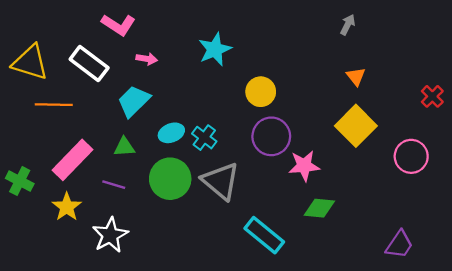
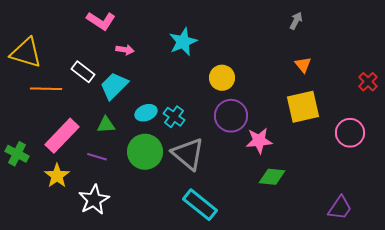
white rectangle: (89, 63) -> (83, 72), moved, size x0.7
yellow square: (356, 126) -> (303, 107), turned 32
cyan rectangle: (264, 235) -> (200, 205), moved

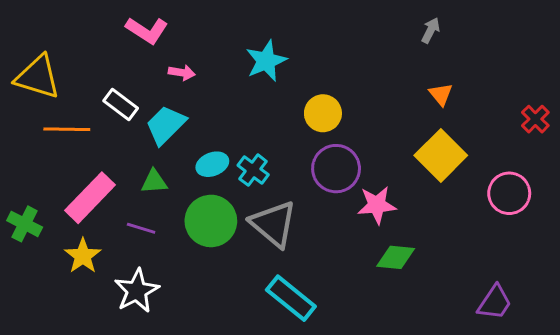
yellow square: (303, 107) -> (441, 155), turned -32

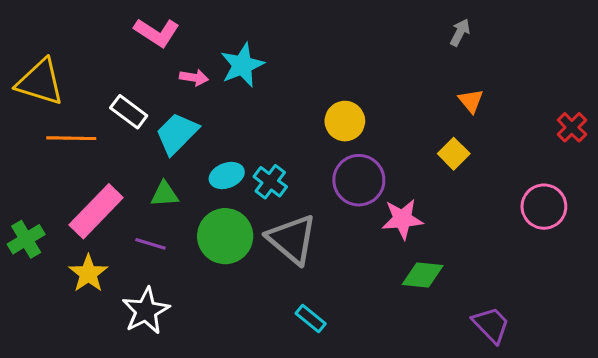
cyan star: (266, 61) -> (242, 65), moved
yellow square: (441, 155) -> (454, 154), moved, size x0.6
green cross: (25, 224) -> (26, 239), turned 32
cyan rectangle: (291, 298) -> (311, 319), size x0.6
purple trapezoid: (495, 302) -> (491, 325), moved, turned -78

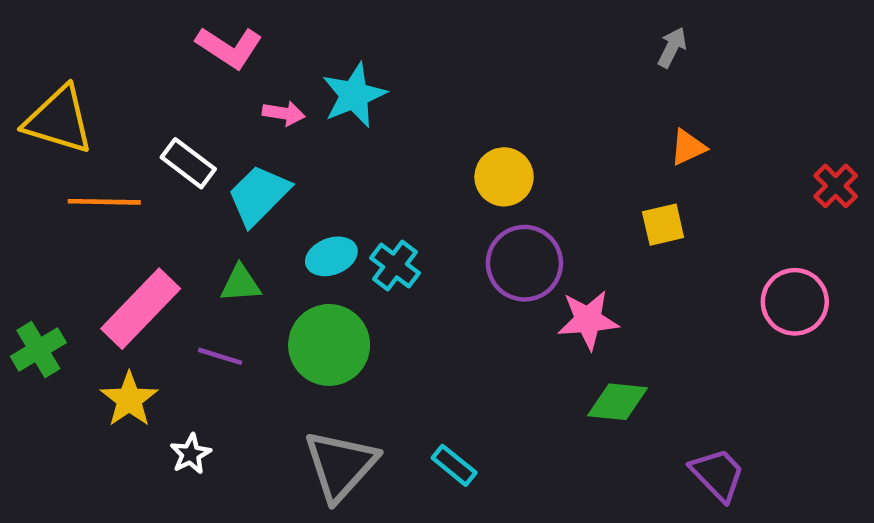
orange triangle: (471, 101) -> (688, 147), turned 44
yellow square: (454, 154) -> (663, 225), turned 32
gray triangle: (292, 239) -> (340, 465), moved, turned 32
white star: (146, 311) -> (191, 454), moved, size x0.6

